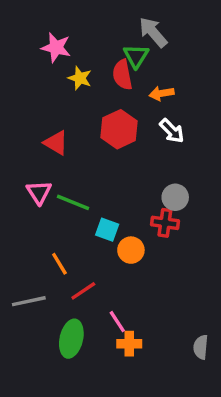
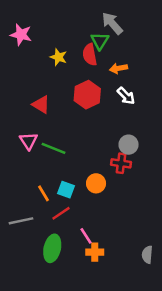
pink star: (56, 47) -> (21, 35), moved
cyan square: (107, 230) -> (66, 190), moved

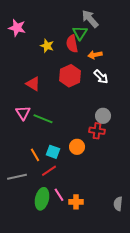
pink line: (86, 236) -> (59, 195), moved

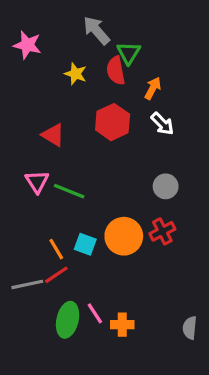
gray arrow: (90, 19) -> (96, 30), moved
orange arrow: (95, 55) -> (153, 88), turned 128
red cross: (97, 131) -> (162, 231), moved, turned -35
orange circle: (77, 147) -> (124, 236), size x1.5
red line: (49, 171) -> (56, 275), moved

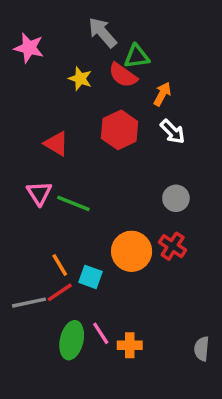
green triangle: (129, 53) -> (137, 56), turned 50
red semicircle: (116, 71) -> (123, 75), turned -44
red cross: (162, 231) -> (173, 246), turned -30
cyan square: (85, 244) -> (90, 277), moved

